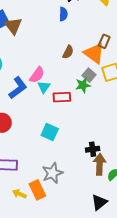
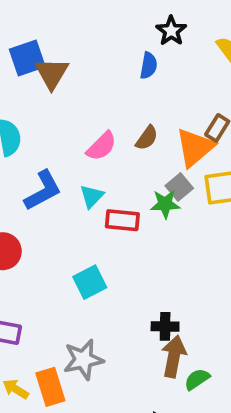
orange triangle: (94, 53) -> (195, 147), turned 35
pink semicircle: (37, 75) -> (101, 146), moved
cyan square: (50, 132) -> (90, 282), turned 30

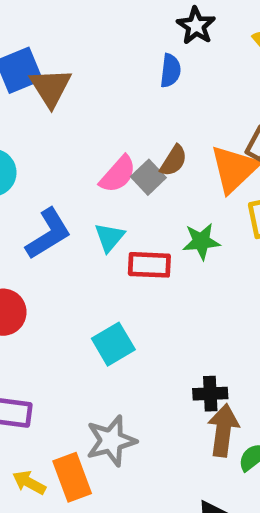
gray square: (179, 187) -> (148, 177), moved

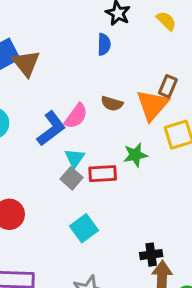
brown semicircle: (174, 161) -> (112, 104), turned 80
gray square: (148, 177) -> (71, 178), moved
blue L-shape: (48, 234) -> (51, 129), moved

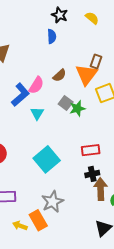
brown semicircle: (112, 104) -> (60, 75), turned -56
red rectangle: (103, 174) -> (91, 150), moved
gray square: (71, 178) -> (66, 103), moved
cyan square: (84, 228) -> (47, 159), size x1.4

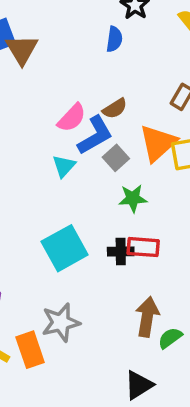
orange triangle: (86, 75) -> (158, 143), moved
blue L-shape: (20, 95) -> (95, 135), moved
green star: (77, 108) -> (133, 198), moved
black cross: (92, 174) -> (121, 252), moved

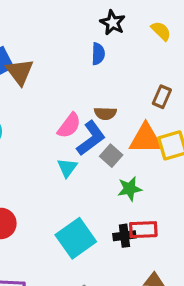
brown semicircle: (115, 109) -> (105, 113), turned 40
orange triangle: (158, 143) -> (146, 139), turned 48

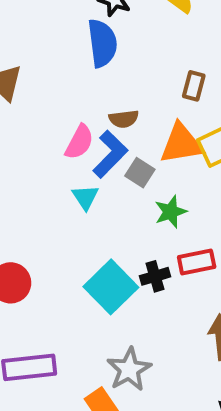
blue semicircle: (98, 54) -> (102, 43), size x1.6
black cross: (124, 236) -> (155, 276), moved

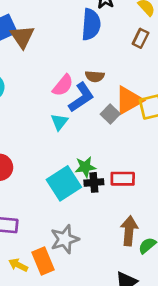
brown rectangle: (194, 86) -> (141, 38), moved
orange triangle: (181, 144) -> (129, 100), turned -32
gray square: (140, 173) -> (110, 114), moved
green star: (171, 212) -> (85, 167), moved

